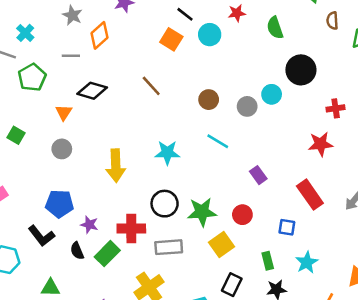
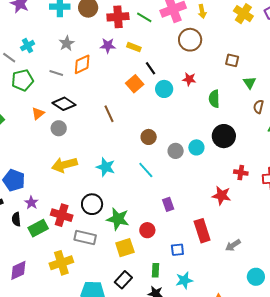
gray circle: (62, 149) -> (59, 128), moved
yellow arrow: (116, 166) -> (64, 165), turned 60
blue square: (287, 227) -> (177, 250), turned -32

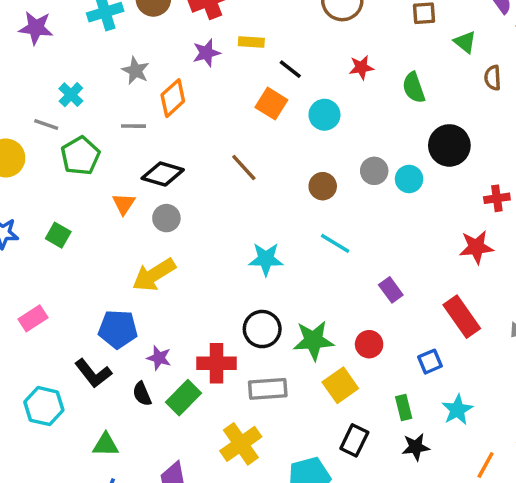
cyan circle: (164, 89) -> (324, 115), moved
gray circle: (176, 151) -> (374, 171), moved
yellow arrow: (64, 165) -> (154, 275), moved

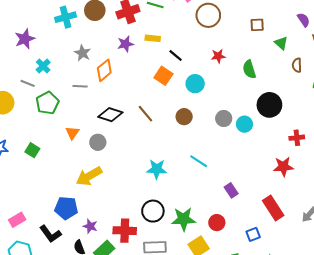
purple star: (36, 28) -> (25, 39), moved, turned -30
black diamond: (163, 174) -> (110, 115), moved
brown circle: (323, 186) -> (184, 117), moved
pink rectangle: (33, 318) -> (17, 220), moved

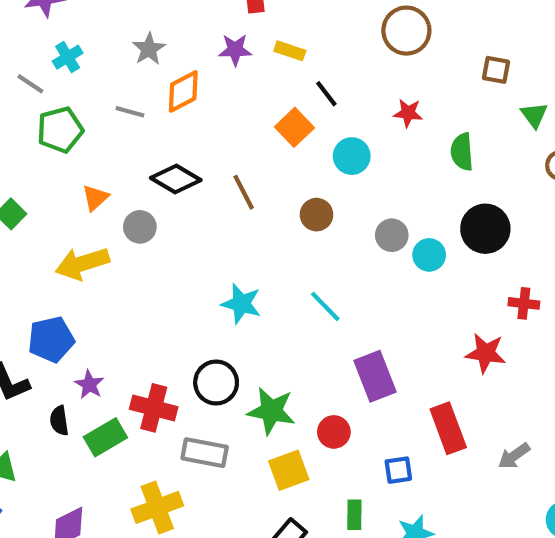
yellow arrow: (89, 176) -> (82, 263), moved
purple rectangle: (231, 190) -> (375, 376), size x1.6
blue pentagon: (66, 208) -> (51, 339), turned -30

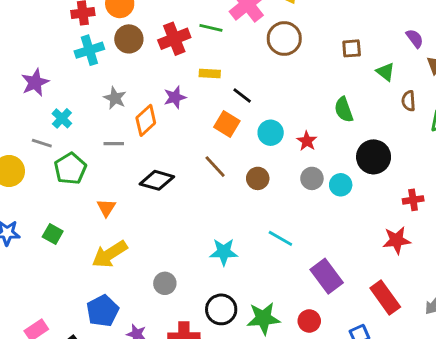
purple star: (235, 50) -> (175, 97), moved
red star: (408, 113) -> (307, 141), moved, turned -30
brown line: (244, 192) -> (215, 167), moved
gray circle: (140, 227) -> (165, 283), moved

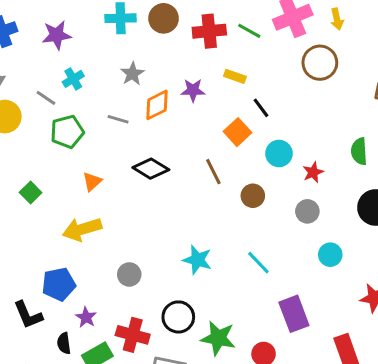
cyan circle: (341, 185) -> (330, 255), moved

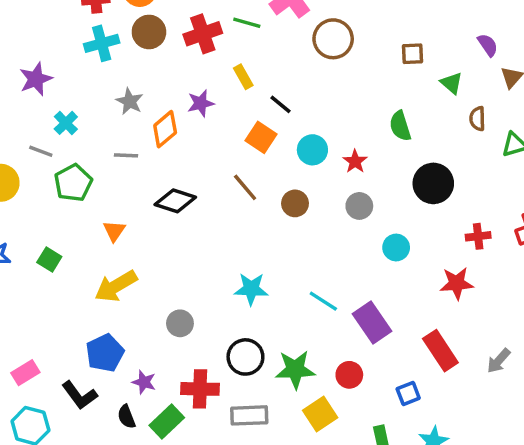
yellow rectangle: (235, 76) -> (243, 77), turned 55
cyan line: (258, 263) -> (323, 301), moved

